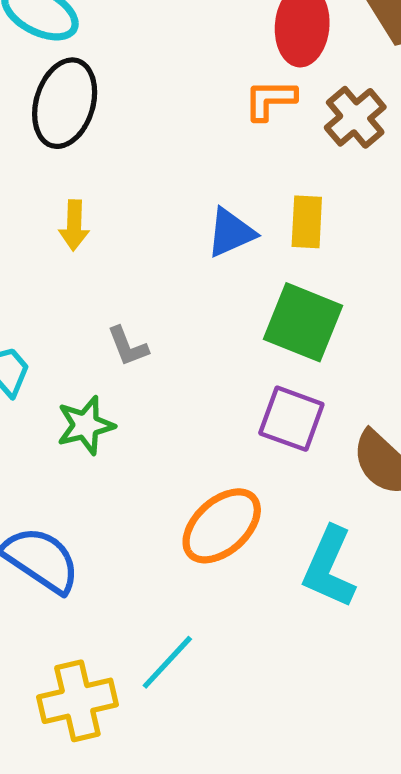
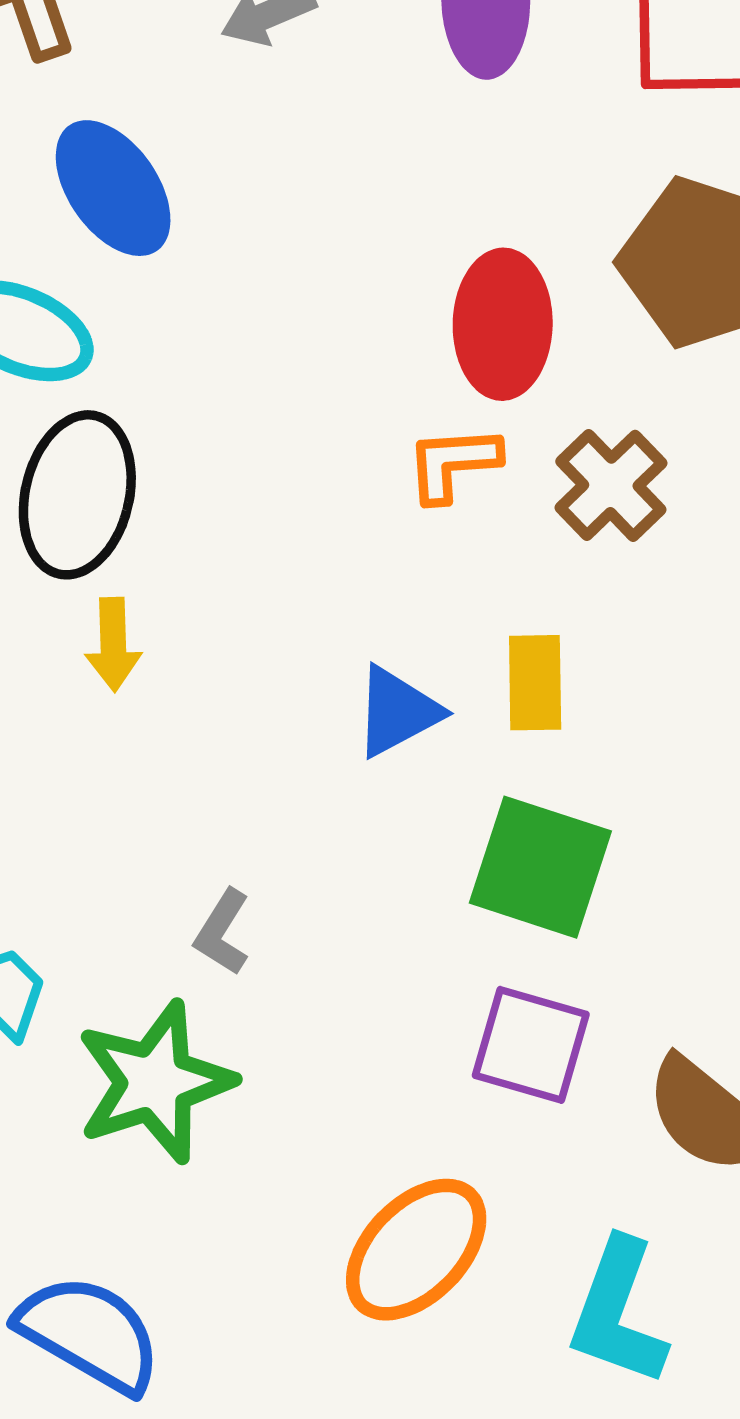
yellow arrow: (74, 225) -> (113, 644), moved
gray L-shape: (128, 346) -> (222, 932), turned 57
green star: (86, 425) -> (155, 1082), size x1.5

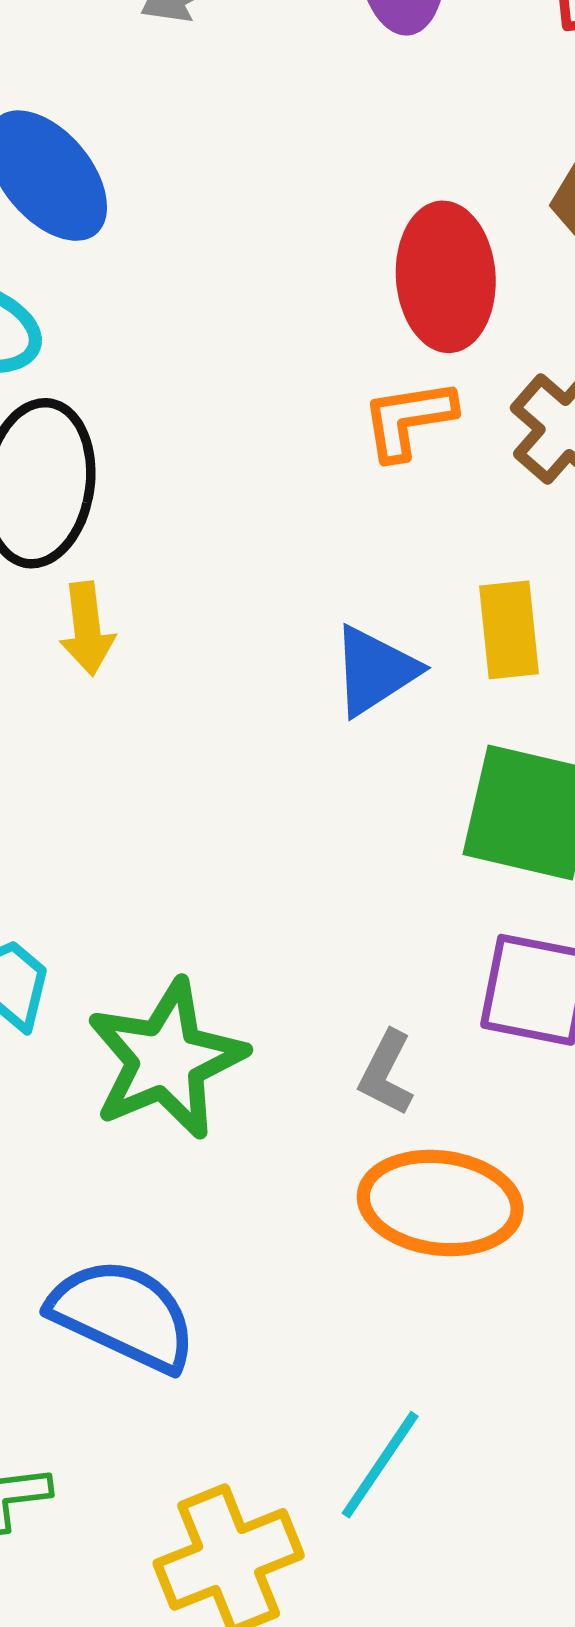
gray L-shape: (222, 932) -> (386, 1073), moved
orange ellipse: (416, 1250) -> (440, 1203), turned 58

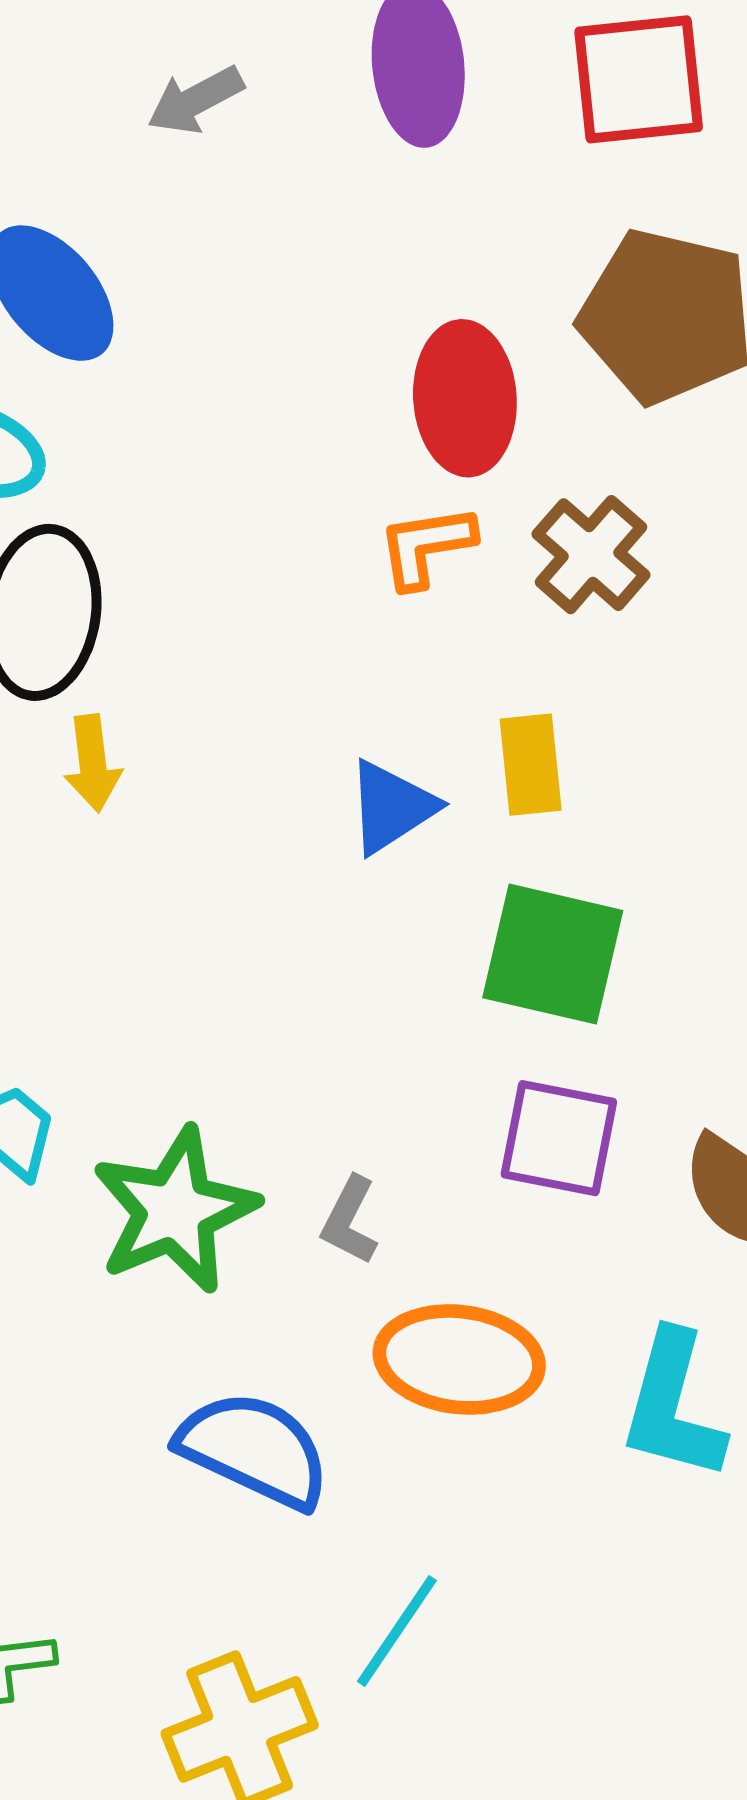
gray L-shape: (386, 1073) -> (350, 1220), moved
blue semicircle: (123, 1315) -> (254, 1449), moved

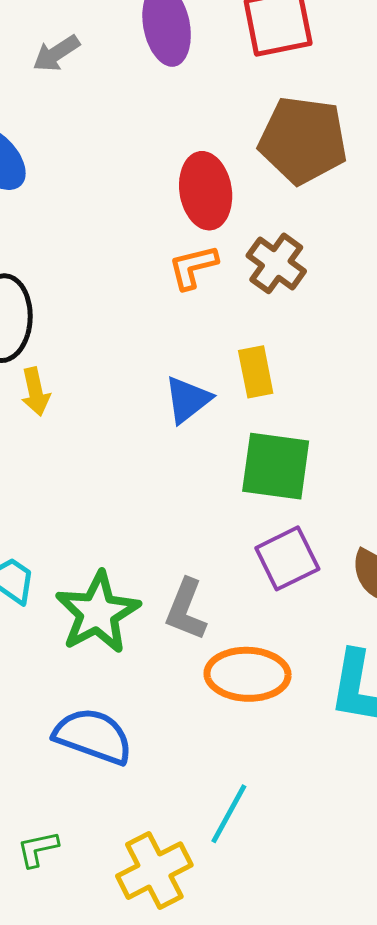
purple square: (559, 1138) -> (287, 558), turned -32
gray L-shape: (350, 1220) -> (186, 610), size x1.4
blue semicircle: (254, 1449) -> (93, 736), moved

